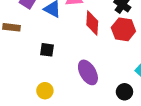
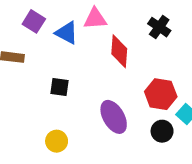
red hexagon: (123, 29) -> (161, 94), moved
black circle: (124, 92) -> (162, 131), moved

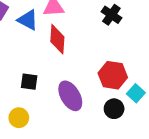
red diamond: (119, 51) -> (57, 39), moved
black square: (59, 87) -> (29, 82), moved

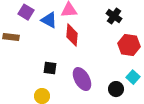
red hexagon: (113, 75) -> (129, 45), moved

